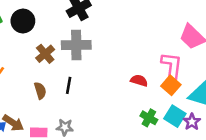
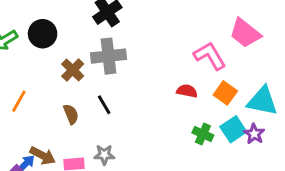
pink L-shape: (172, 66) -> (210, 56), moved, turned -32
black line: (69, 85) -> (104, 105), turned -35
cyan square: (175, 116) -> (233, 129), turned 30

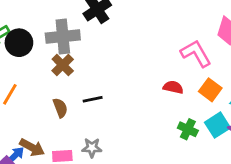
black circle: (43, 34) -> (19, 43), moved
gray cross: (109, 56) -> (63, 37), moved
black line: (104, 105) -> (93, 99), turned -72

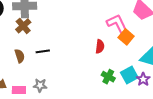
red semicircle: (173, 87) -> (100, 46), turned 80
orange square: (210, 90) -> (126, 37), moved

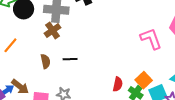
orange square: (126, 37) -> (144, 80), moved
red semicircle: (100, 46) -> (118, 84), moved

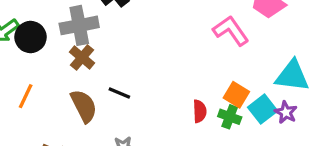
black line: (70, 59) -> (119, 93), turned 40
brown semicircle: (45, 61) -> (84, 106), size x1.5

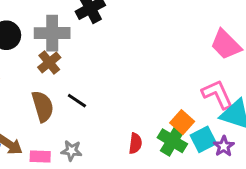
pink L-shape: (231, 31) -> (217, 94), moved
red semicircle: (200, 111) -> (135, 143), moved
green cross: (230, 117) -> (172, 141), size x1.4

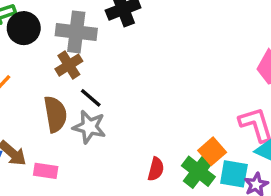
black line: (77, 101) -> (91, 98), moved
cyan square: (203, 139) -> (234, 174), turned 30
gray star: (72, 151) -> (89, 127), moved, size x1.4

